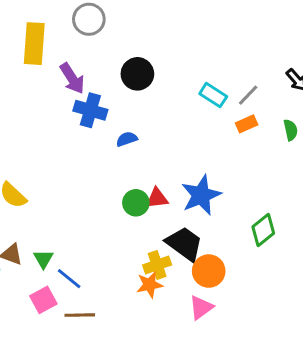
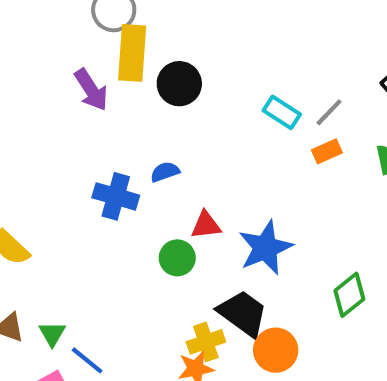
yellow rectangle: (34, 44) -> (132, 53), moved
blue cross: (90, 110) -> (116, 196), moved
red triangle: (157, 198) -> (206, 225), moved

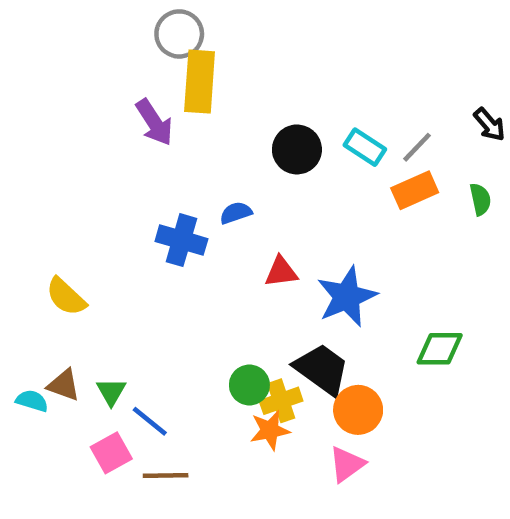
black circle: (179, 84) -> (297, 149), moved
orange rectangle: (327, 151) -> (415, 190), size x1.4
green circle: (177, 258) -> (249, 385), moved
green diamond: (349, 295) -> (440, 349), turned 39

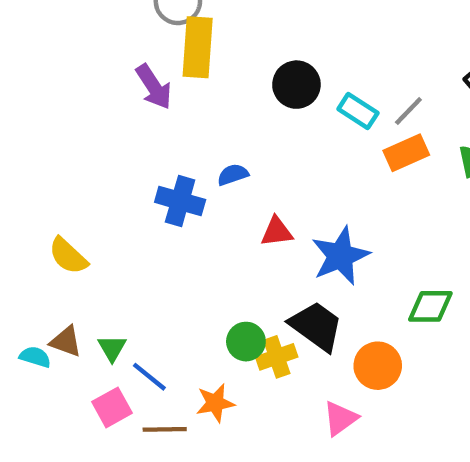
black circle: (297, 149) -> (296, 85), moved
orange circle: (358, 410) -> (378, 366), moved
orange star: (270, 430) -> (215, 403), moved

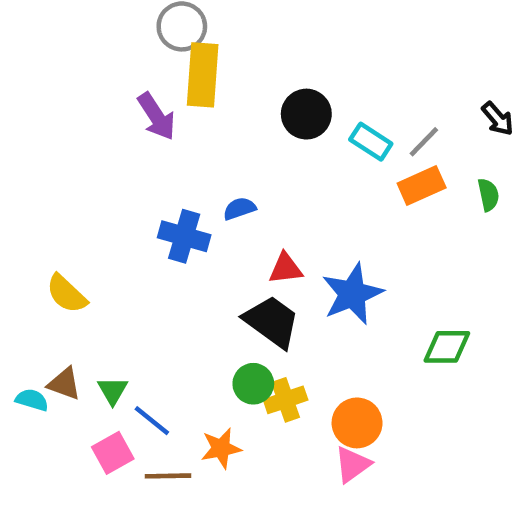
black trapezoid: (316, 326) -> (272, 322), moved
orange circle: (378, 366) -> (357, 423), moved

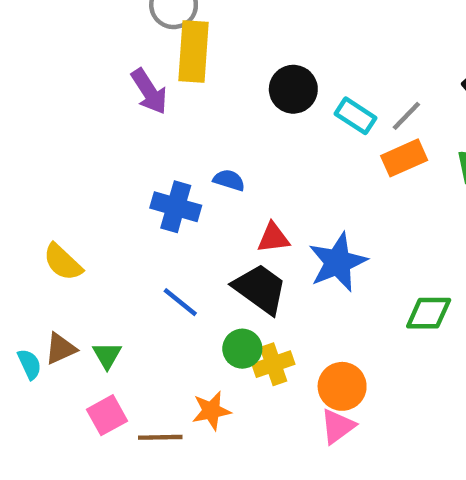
blue semicircle: (239, 209) -> (229, 180), turned 36
brown triangle: (64, 384) -> (60, 349), turned -44
cyan semicircle: (32, 400) -> (29, 364), turned 48
blue line: (152, 421) -> (180, 302), moved

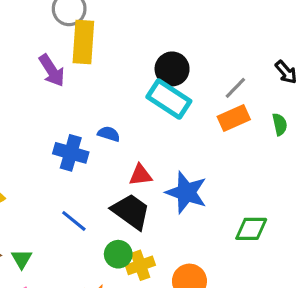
black circle: (293, 89) -> (172, 69), moved
cyan rectangle: (355, 116) -> (169, 99), moved, size x1.5
blue star: (338, 262) -> (186, 192), turned -30

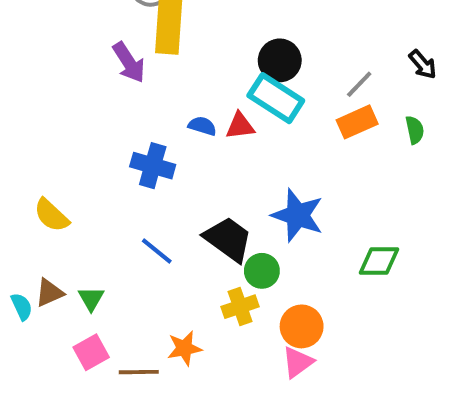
blue semicircle: (109, 134) -> (202, 126), moved
red triangle: (140, 175) -> (240, 126), moved
green circle: (118, 254) -> (262, 271), moved

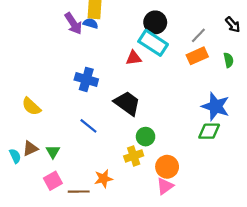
blue semicircle: (202, 126) -> (91, 23), moved
blue star: (298, 215) -> (216, 106), moved
black trapezoid: (228, 239) -> (127, 103), moved

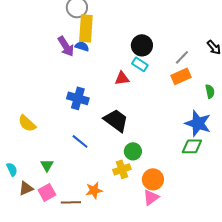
cyan rectangle: (153, 43) -> (140, 64), size x0.6
green semicircle: (228, 60) -> (210, 91), moved
brown triangle: (30, 148) -> (26, 188), moved

